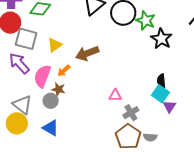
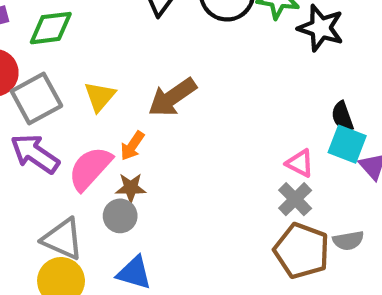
gray square: (26, 39) -> (36, 99), turned -30
pink semicircle: (42, 76) -> (90, 168), turned 35
pink triangle: (115, 95) -> (300, 163), moved, turned 40

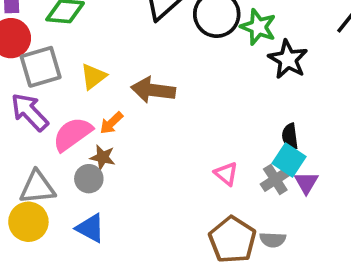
brown arrow: (172, 97) -> (153, 90), turned 30
pink triangle: (300, 163) -> (226, 174), moved
gray cross: (295, 199) -> (275, 180), moved
gray triangle: (63, 239) -> (37, 187), turned -42

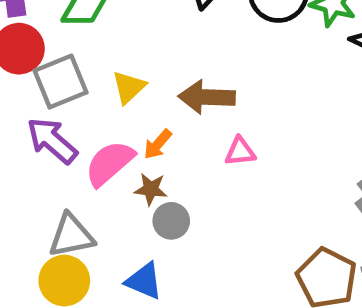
pink triangle: (226, 174) -> (240, 152), moved, turned -40
gray circle: (89, 179) -> (171, 221), moved

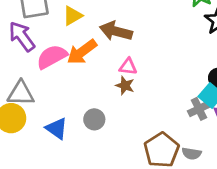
orange arrow: (158, 144) -> (82, 52), size x1.6
brown star: (151, 189) -> (125, 86), moved
gray circle: (171, 221) -> (94, 119), moved

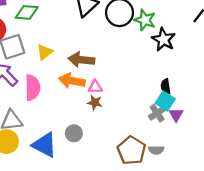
orange arrow: (82, 52) -> (72, 81), moved, turned 55
pink semicircle: (52, 57) -> (33, 88), turned 125
blue triangle: (57, 128) -> (44, 145), size x1.4

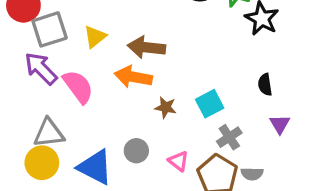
pink triangle: (95, 87) -> (178, 161), moved, turned 40
pink semicircle: (33, 88) -> (78, 87), turned -35
cyan square: (165, 101) -> (210, 104), moved, turned 30
gray cross: (157, 113) -> (229, 137), moved

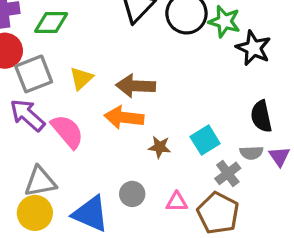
black semicircle: (265, 85) -> (261, 116), size x1.4
pink triangle: (178, 161) -> (177, 202), turned -35
gray semicircle: (252, 174) -> (251, 153), moved

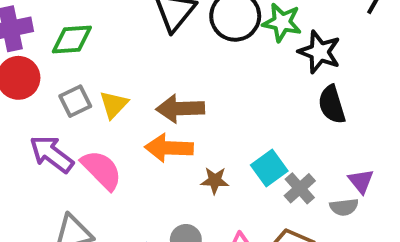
gray square: (34, 74) -> (75, 101), moved, size x0.7
black semicircle: (261, 116) -> (332, 105), moved
gray semicircle: (251, 153) -> (344, 207), moved
gray cross: (228, 173) -> (300, 188), moved

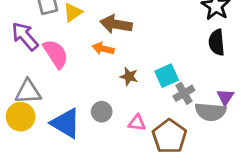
orange arrow: (169, 148) -> (103, 49), size x0.7
gray semicircle: (344, 207) -> (211, 112), size x1.6

